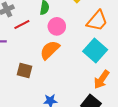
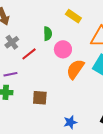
orange semicircle: (50, 50) -> (75, 69), moved

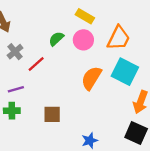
green semicircle: (48, 34) -> (56, 39), turned -128
pink circle: (63, 49) -> (83, 40), moved

